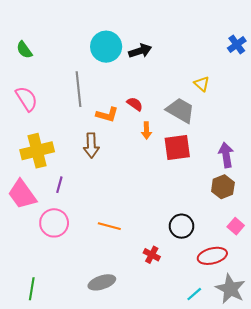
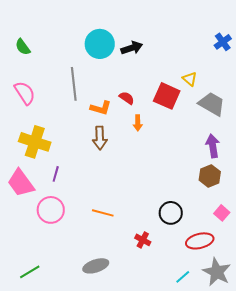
gray trapezoid: (180, 110) -> (212, 104), moved
brown arrow: (91, 145) -> (100, 138), moved
red square: (177, 148) -> (167, 96), moved, turned 32
yellow cross: (37, 151) -> (35, 142), turned 32
green line: (32, 289) -> (30, 272), turned 50

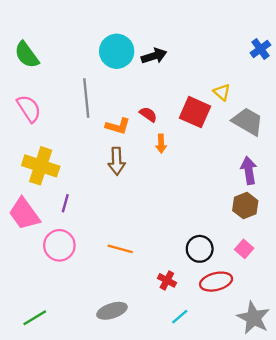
green semicircle: (23, 47) -> (27, 55), size x1.4
pink square: (222, 213) -> (244, 249), moved
red ellipse: (200, 241) -> (216, 282), moved
cyan line: (183, 277) -> (180, 317), moved

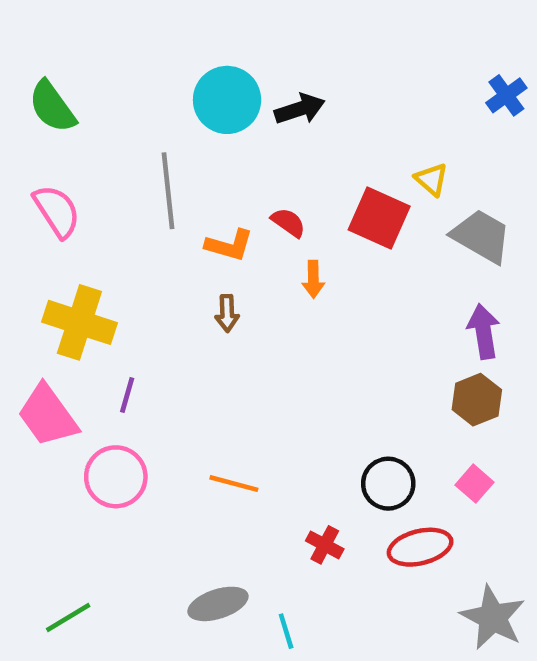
brown arrow: (117, 161) -> (227, 313), size x0.7
cyan line: (180, 317) -> (286, 631), moved, turned -66

